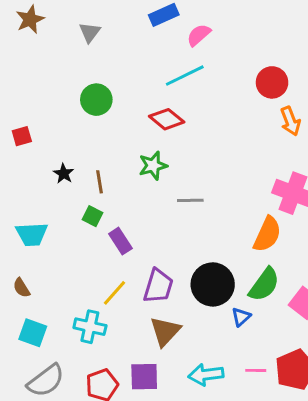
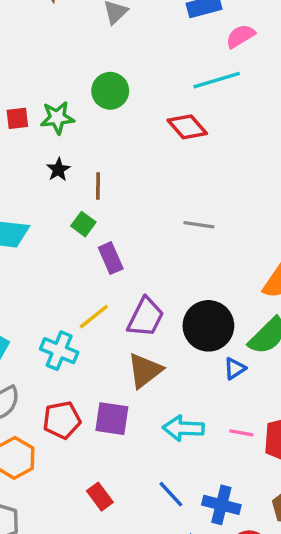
green star: (153, 166) -> (57, 118), moved

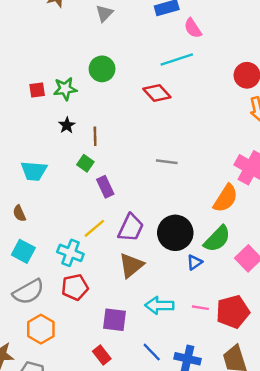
pink semicircle: (240, 36) -> (193, 28), turned -90
purple square: (112, 419) -> (114, 320), moved
red pentagon: (62, 420) -> (75, 287), moved

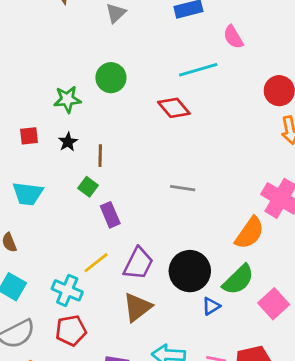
pink semicircle: (193, 28) -> (233, 37), moved
red square: (37, 90) -> (29, 136), moved

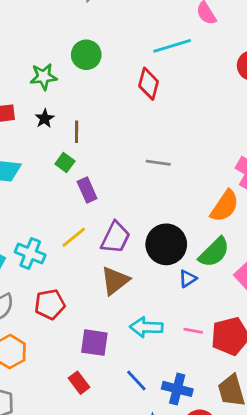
red diamond: (174, 108) -> (149, 84), turned 56
cyan cross: (67, 290) -> (30, 253), moved

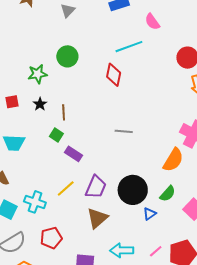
purple rectangle: (87, 190) -> (73, 154), turned -30
green semicircle: (214, 252) -> (168, 194), size x0.7
pink line: (193, 331) -> (156, 251), turned -48

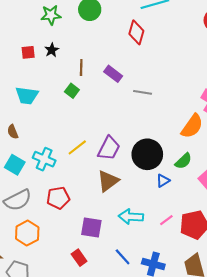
green star: (37, 74) -> (51, 15), moved
black star: (40, 104) -> (52, 50), moved
purple rectangle: (73, 154) -> (113, 74), moved

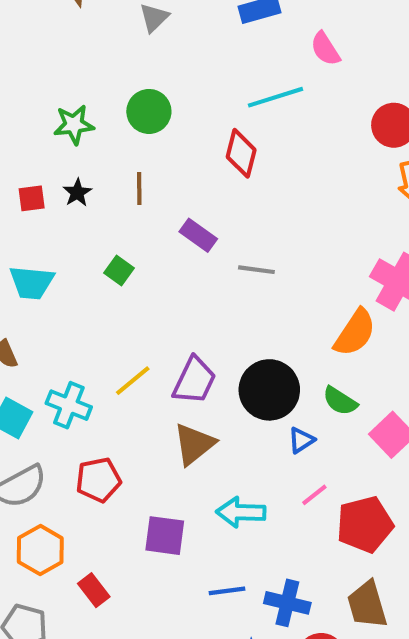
brown line: (81, 68) -> (139, 188), moved
green semicircle: (183, 161) -> (340, 401), turned 78
pink line: (166, 220) -> (314, 495), moved
blue line: (123, 257) -> (227, 591), turned -54
red rectangle: (79, 258) -> (94, 590), moved

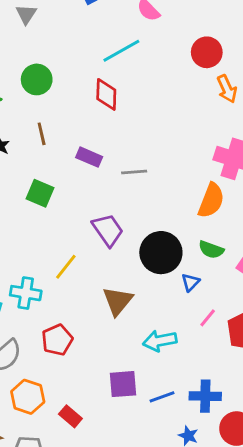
green square: (119, 271) -> (40, 193), size x1.4
purple trapezoid: (194, 381) -> (108, 230), moved, turned -48
purple square: (165, 536) -> (123, 384), moved

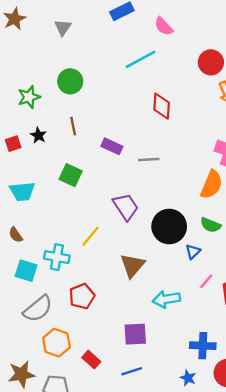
red diamond: (106, 94) -> (162, 106), moved
blue line: (162, 397) -> (132, 371), moved

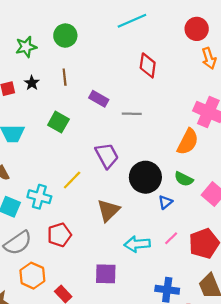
pink line: (206, 281) -> (171, 238), moved

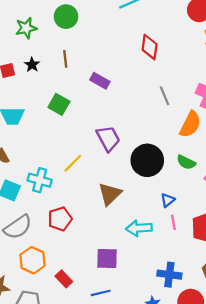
gray line: (132, 114) -> (164, 96), moved, turned 66
blue triangle: (165, 202) -> (168, 200), moved
pink line: (171, 238) -> (173, 222), turned -56

